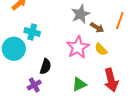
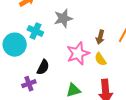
gray star: (81, 14) -> (63, 18), moved
brown arrow: (97, 28) -> (100, 37), turned 64

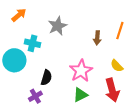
pink star: (78, 53) -> (81, 71), moved
yellow semicircle: (100, 59) -> (117, 66), moved

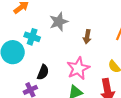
brown arrow: (97, 38) -> (87, 37), moved

